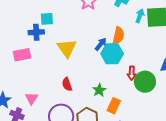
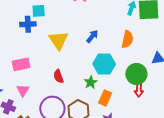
orange semicircle: (118, 36) -> (127, 39), moved
cyan hexagon: (112, 54) -> (104, 64), moved
pink rectangle: (22, 55) -> (21, 64), moved
red arrow: (132, 73) -> (139, 90), moved

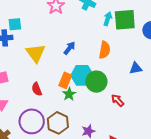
green circle: (136, 74) -> (96, 82), moved
red arrow: (139, 90) -> (118, 100), turned 136
orange rectangle: (105, 98) -> (65, 80), moved

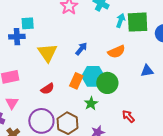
orange semicircle: (105, 50) -> (116, 52), turned 54
red semicircle: (37, 89) -> (48, 89), turned -104
green star: (69, 94) -> (91, 103), moved
red arrow: (118, 100) -> (128, 116), moved

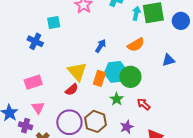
cyan square: (28, 23) -> (54, 22), moved
blue cross: (17, 37) -> (35, 41), turned 35
yellow triangle: (47, 53) -> (77, 72), moved
red arrow: (128, 116) -> (144, 104), moved

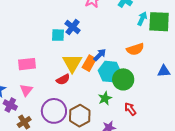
cyan square: (54, 22) -> (58, 35), moved
blue cross: (35, 41) -> (73, 27), moved
blue arrow: (101, 46) -> (100, 55), moved
orange rectangle: (99, 78) -> (89, 63), moved

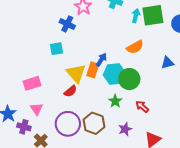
blue cross: (73, 27) -> (67, 24), moved

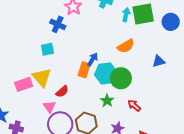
yellow triangle: (76, 73) -> (42, 77), moved
pink triangle: (37, 109) -> (49, 107), moved

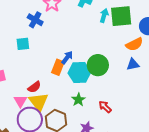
orange semicircle: (126, 46) -> (134, 44), moved
yellow triangle: (42, 77) -> (38, 102), moved
green circle: (121, 78) -> (98, 65), moved

